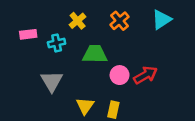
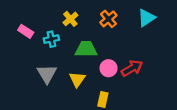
pink rectangle: (28, 34) -> (26, 31), turned 40
yellow triangle: (85, 106) -> (77, 79), moved

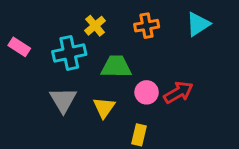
orange cross: (108, 19) -> (147, 26), turned 30
pink rectangle: (26, 31) -> (19, 47), moved
cyan cross: (51, 39) -> (69, 53), size x1.5

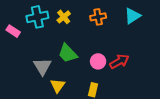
cyan cross: (69, 53) -> (37, 17), moved
green trapezoid: (116, 67) -> (68, 53), moved, turned -135
yellow triangle: (104, 108) -> (58, 86), moved

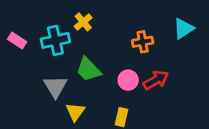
cyan triangle: (132, 16) -> (184, 29), moved
cyan cross: (37, 17) -> (55, 40), moved
orange cross: (98, 17) -> (143, 42), moved

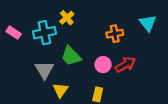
cyan triangle: (184, 29) -> (148, 23), turned -36

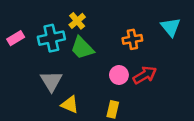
pink rectangle: (14, 33) -> (16, 38), turned -64
green trapezoid: (71, 56) -> (82, 48), moved
yellow triangle: (60, 90) -> (70, 105), turned -42

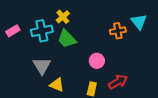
orange cross: (132, 39) -> (118, 31), moved
red arrow: (145, 75) -> (118, 82), moved

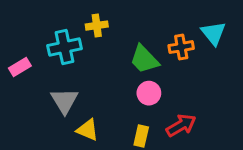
yellow cross: (63, 17) -> (97, 26), turned 32
pink rectangle: (13, 31) -> (20, 67), moved
green trapezoid: (67, 39) -> (144, 59), moved

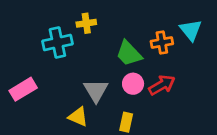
pink rectangle: (20, 67) -> (23, 89), moved, size x1.4
gray triangle: (64, 101) -> (96, 91), moved
red arrow: (181, 125) -> (162, 85), moved

